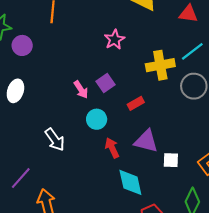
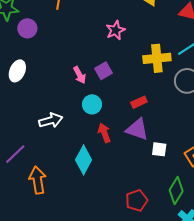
red rectangle: (136, 103) -> (139, 102), moved
white arrow: (55, 140) -> (51, 120), turned -75
cyan diamond: (130, 182) -> (84, 160), moved, turned 36

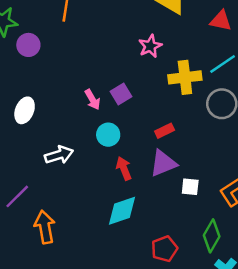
pink star: (116, 30) -> (150, 46), moved
white ellipse: (17, 71) -> (25, 110), moved
purple triangle: (137, 129) -> (163, 163), turned -40
cyan diamond: (84, 160) -> (122, 211), moved, turned 44

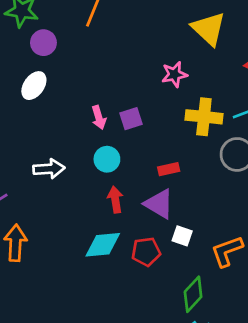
white ellipse: (25, 110) -> (34, 86), moved
purple triangle: (163, 163) -> (159, 204), turned 40
red pentagon: (164, 249) -> (146, 252), moved

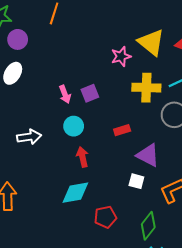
yellow triangle: (209, 29) -> (151, 42), moved
purple triangle: (159, 204) -> (148, 155), moved
red pentagon: (146, 252) -> (105, 217), moved

